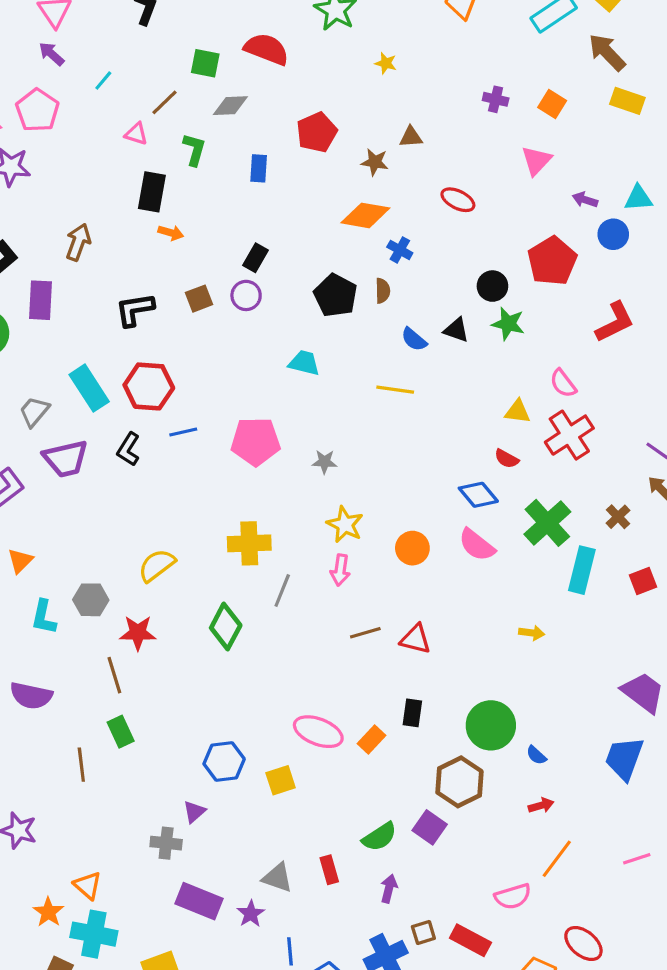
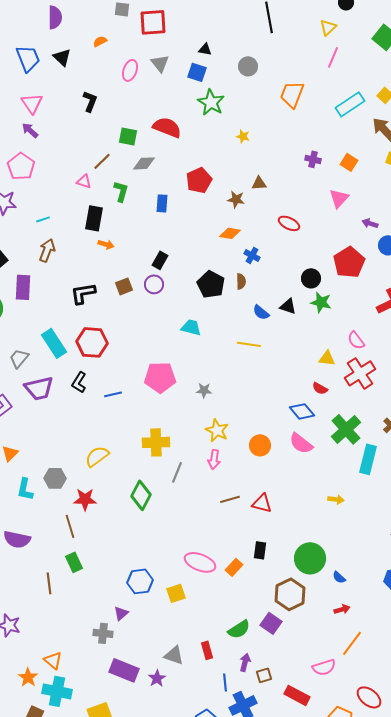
cyan line: (103, 80) -> (43, 219), moved, turned 32
orange diamond: (365, 215) -> (230, 233), size x0.7
blue line: (183, 432) -> (113, 394), moved
brown square: (423, 933) -> (264, 675), moved
blue line: (290, 951) -> (225, 682), moved

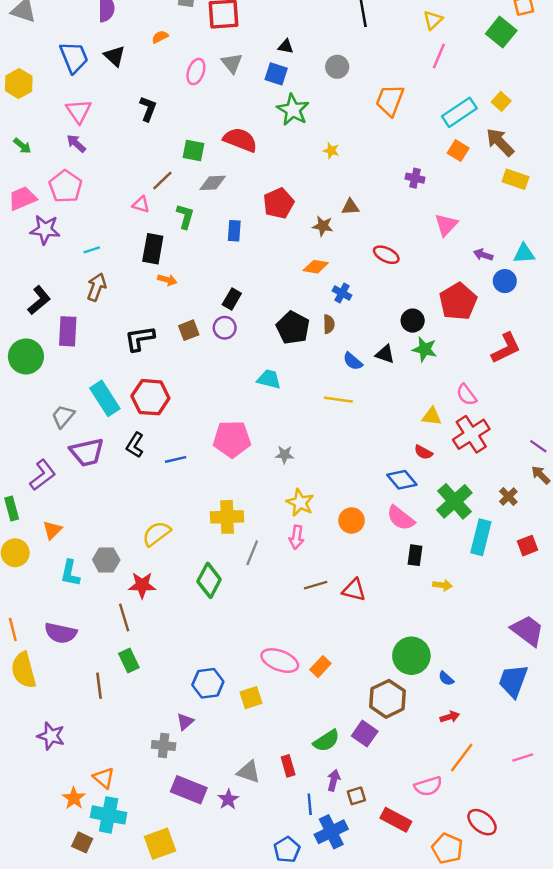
orange square: (349, 162) -> (458, 151), moved
black rectangle: (260, 550) -> (415, 555), moved

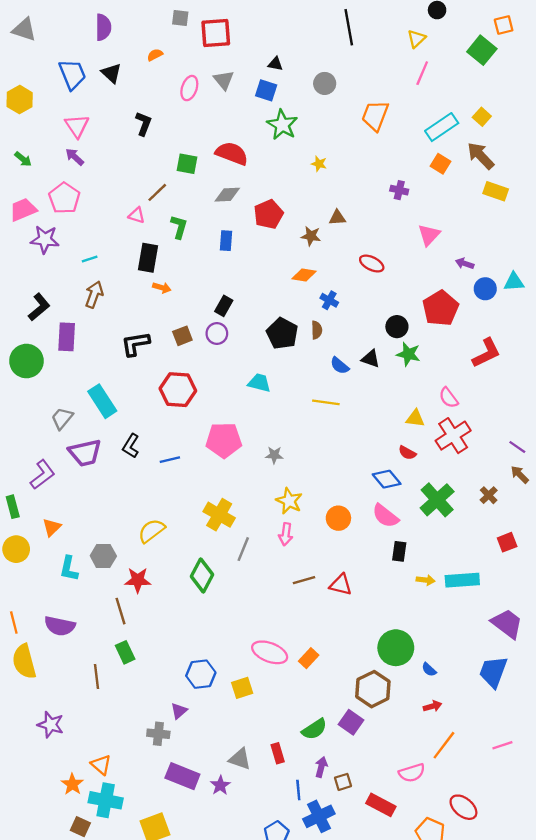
gray diamond: (213, 183) -> (227, 195), moved
cyan triangle: (524, 254) -> (514, 282), moved
red hexagon: (150, 397) -> (178, 390), moved
yellow cross: (227, 517) -> (219, 515), turned 32
cyan rectangle: (481, 537) -> (462, 580), moved, turned 72

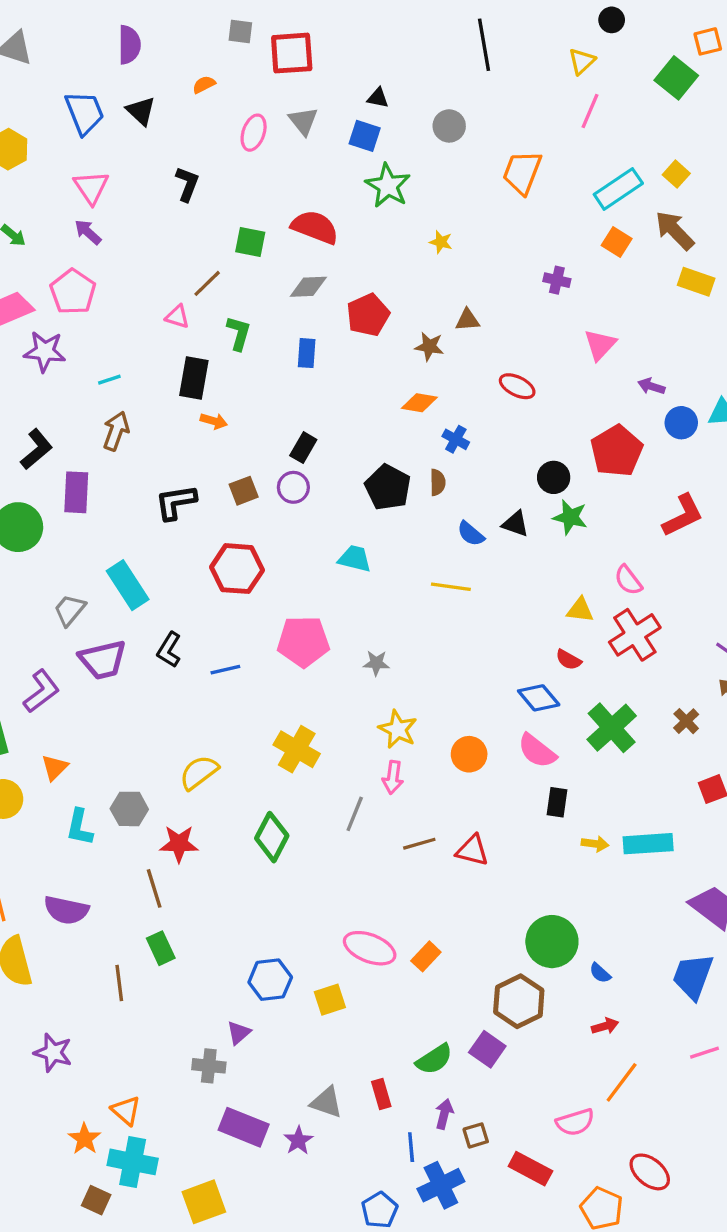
gray line: (243, 549) -> (355, 814), moved
pink line: (502, 745) -> (704, 1053), moved

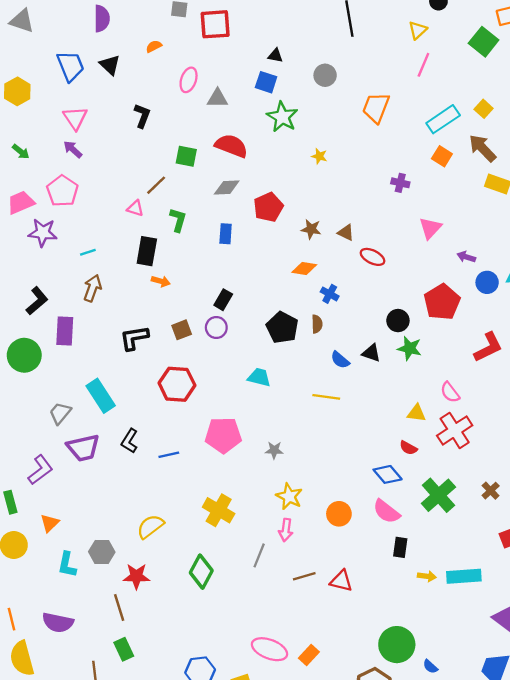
gray triangle: (303, 121) -> (217, 98), moved, turned -50
brown triangle: (467, 320) -> (346, 233), moved, turned 30

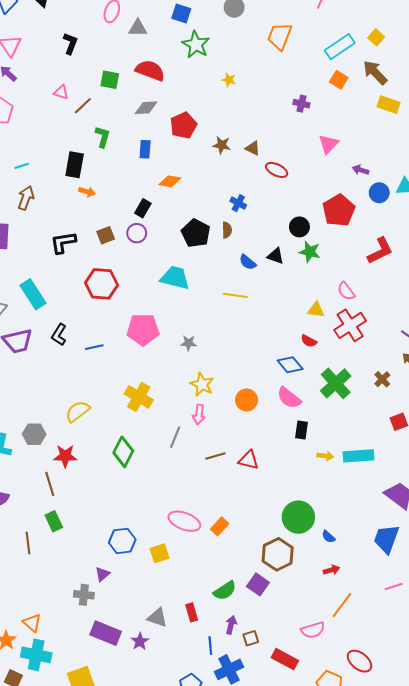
pink triangle: (135, 208) -> (61, 92), moved
orange diamond: (304, 268) -> (170, 181), moved
cyan trapezoid: (259, 377) -> (175, 278), size x1.4

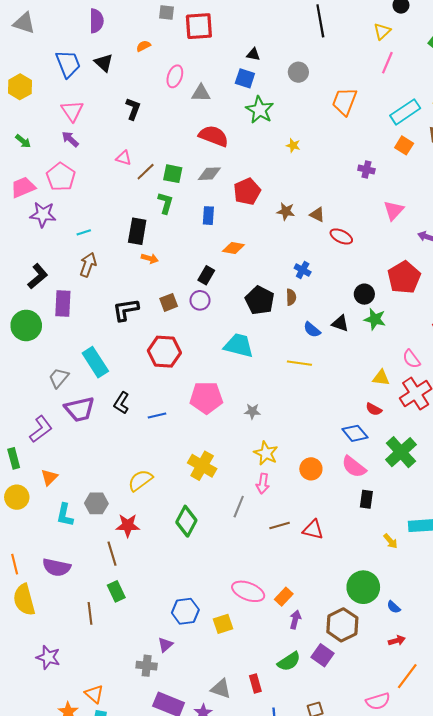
green square: (110, 80) -> (173, 174), moved
yellow arrow: (325, 456) -> (390, 541), moved, turned 42
purple arrow: (231, 625) -> (295, 620), moved

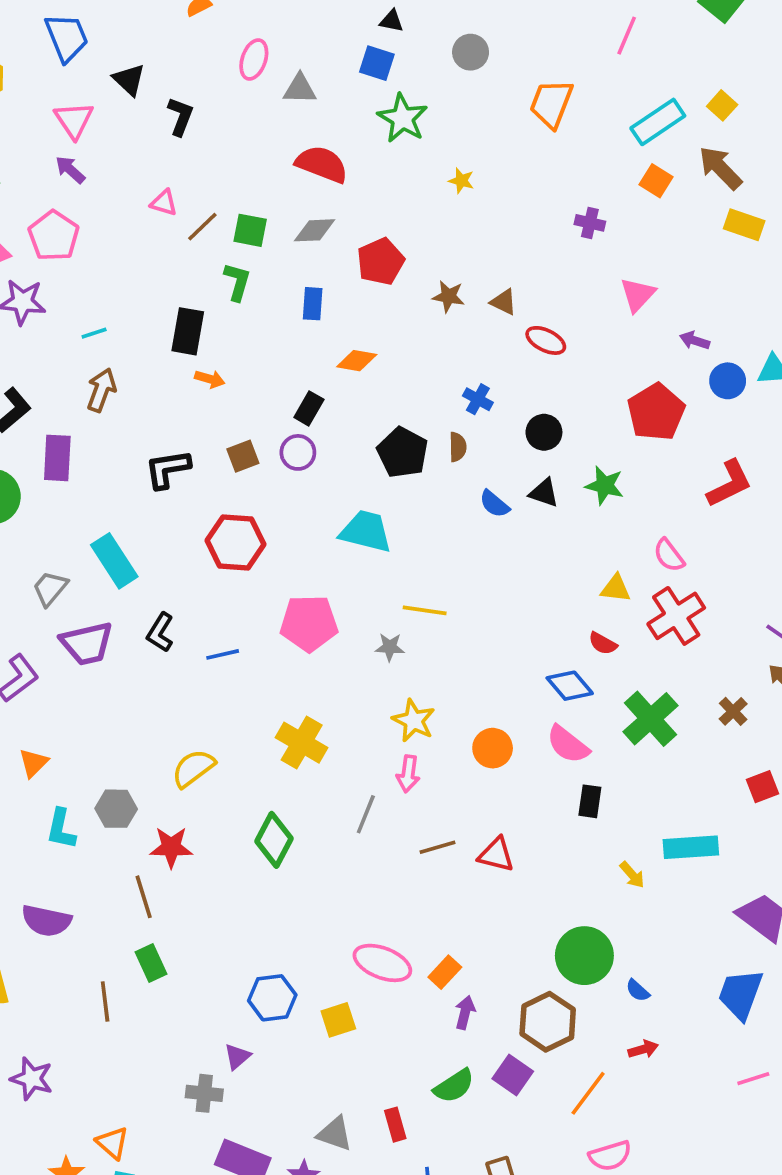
black triangle: (104, 63) -> (129, 80), moved
black circle: (364, 294) -> (544, 432), moved
yellow line: (299, 363) -> (425, 610), moved
orange line: (407, 676) -> (588, 1093), moved

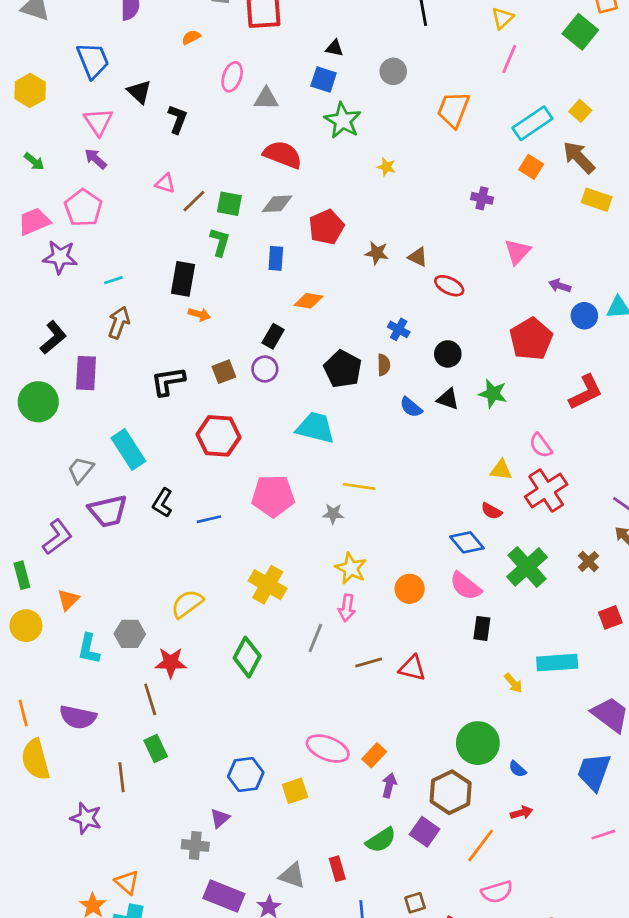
purple star: (32, 1079) -> (86, 818), moved

